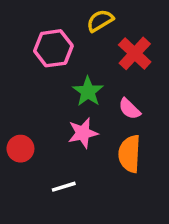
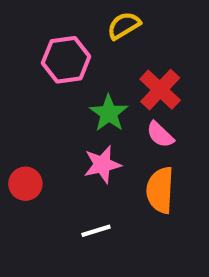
red cross: (135, 53) -> (160, 90), moved
white line: (64, 187) -> (96, 231), moved

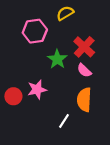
pink star: (102, 164) -> (37, 90), moved
white line: (96, 231) -> (64, 121), moved, turned -40

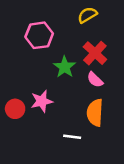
yellow semicircle: (65, 13) -> (87, 15), moved
white line: (64, 121) -> (72, 137), turned 64

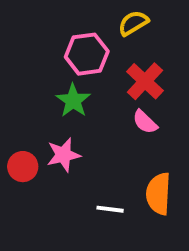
pink hexagon: (39, 35) -> (87, 54), moved
green star: (65, 67) -> (73, 101), moved
orange semicircle: (95, 113) -> (159, 194), moved

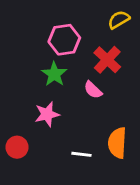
yellow semicircle: (133, 23) -> (119, 20), moved
pink semicircle: (145, 122) -> (93, 90), moved
red circle: (23, 167) -> (17, 147), moved

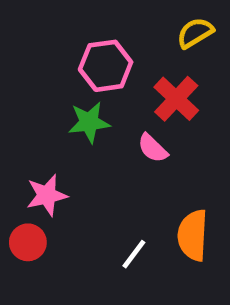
green star: (54, 74) -> (89, 122), turned 30
pink star: (47, 114) -> (47, 195), moved
white line: (81, 154) -> (134, 254), turned -60

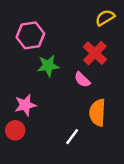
pink hexagon: (106, 66) -> (30, 35), moved
orange semicircle: (193, 235) -> (97, 113), moved

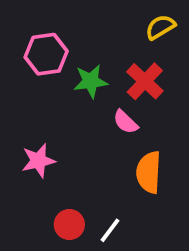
green star: (48, 66) -> (91, 81), moved
red circle: (15, 130) -> (69, 225), moved
white line: (72, 137) -> (110, 230), moved

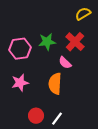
pink hexagon: (46, 54) -> (20, 49), moved
orange semicircle: (149, 172) -> (55, 84), moved

